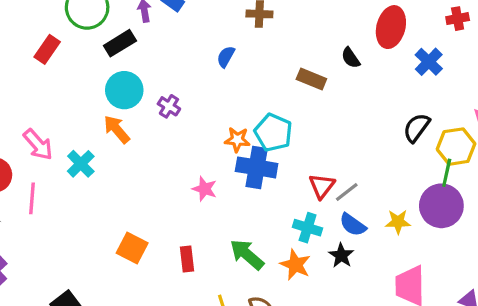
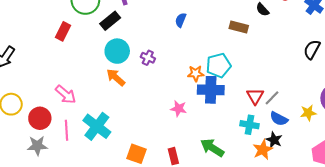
cyan pentagon: (273, 132) -> (219, 65), turned -30
cyan cross: (81, 164) -> (97, 126), moved, size x1.5
orange star: (295, 265) -> (263, 150), moved, turned 30

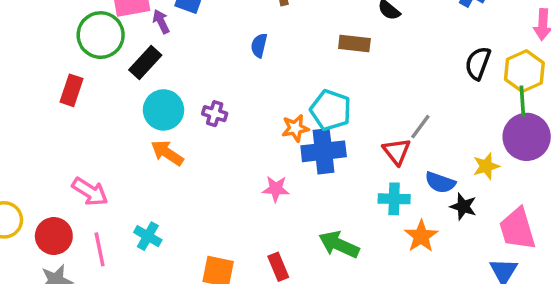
cyan pentagon: (219, 65) -> (331, 110), turned -30
gray line: (272, 98) -> (420, 127), moved
cyan cross: (97, 126) -> (148, 236), size x0.6
black star: (274, 140) -> (463, 207), moved

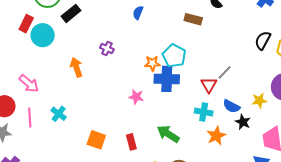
cyan circle: (164, 110) -> (43, 35), moved
orange arrow: (167, 153) -> (76, 67), turned 30

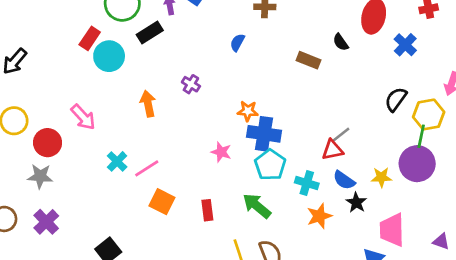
cyan pentagon: (174, 56) -> (270, 165), moved
red triangle: (209, 85) -> (333, 150), moved, turned 42
pink line: (30, 118) -> (147, 168), moved, turned 54

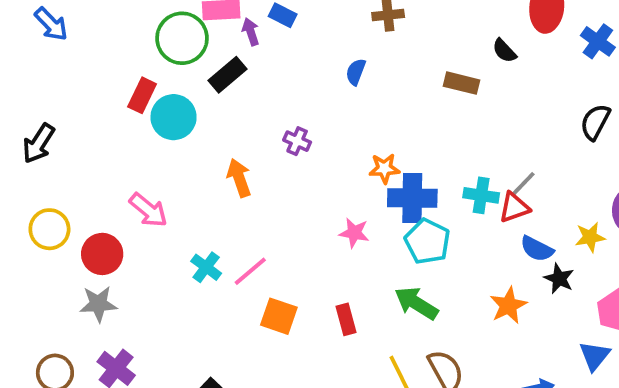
cyan cross: (307, 183) -> (481, 195), moved

